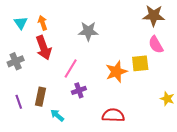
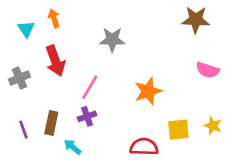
orange arrow: (43, 23) -> (54, 18), moved
pink semicircle: (156, 45) -> (208, 70), moved, turned -42
yellow square: (140, 63) -> (178, 130), moved
purple cross: (79, 90) -> (87, 116), moved

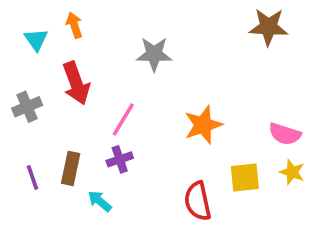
pink semicircle: (208, 70) -> (285, 134), moved
red semicircle: (144, 147) -> (198, 201), turned -104

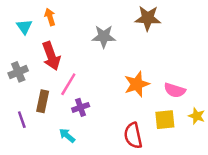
brown star: (268, 27) -> (148, 18), moved
pink line: (123, 119) -> (68, 84), moved
pink semicircle: (285, 134) -> (175, 90), moved
brown rectangle: (71, 168) -> (43, 101), moved

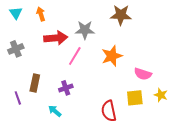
cyan triangle: (24, 27) -> (16, 13), moved
red arrow: (51, 56) -> (56, 38), moved, turned -75
gray cross: (18, 72) -> (16, 49), moved
pink line: (68, 84) -> (75, 56), moved
orange star: (137, 84) -> (112, 56), moved

